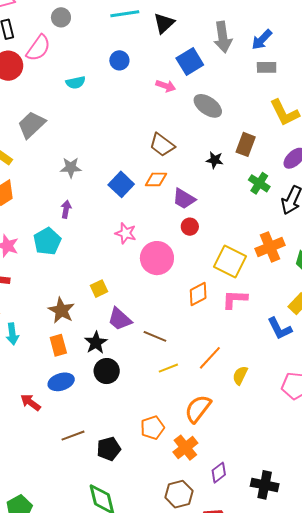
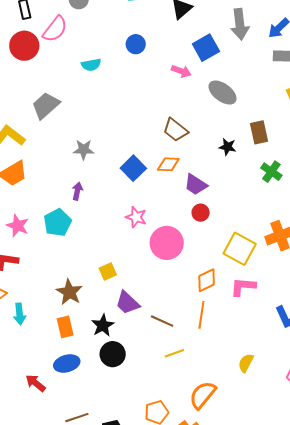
brown rectangle: (246, 144) -> (259, 132), turned -35
orange line: (210, 358) -> (201, 315), moved, turned -36

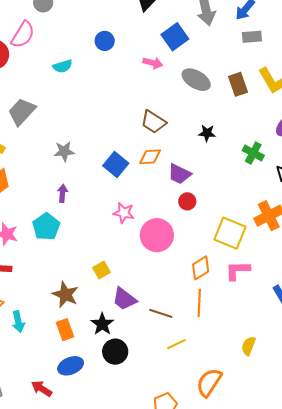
brown rectangle: (259, 132) -> (238, 84), moved

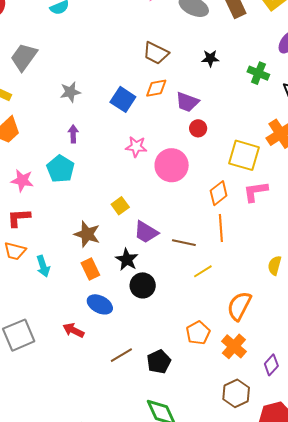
blue ellipse: (71, 366) -> (100, 304), turned 55

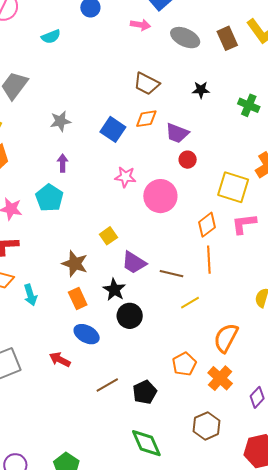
brown hexagon: (236, 393) -> (207, 426), moved

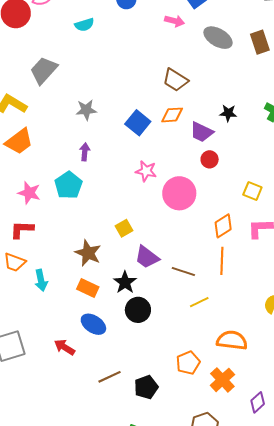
black star: (201, 90) -> (228, 113), moved
yellow square: (233, 187) -> (252, 191), size x0.6
orange rectangle: (78, 299) -> (88, 288), turned -45
orange semicircle: (226, 338) -> (232, 340), turned 64

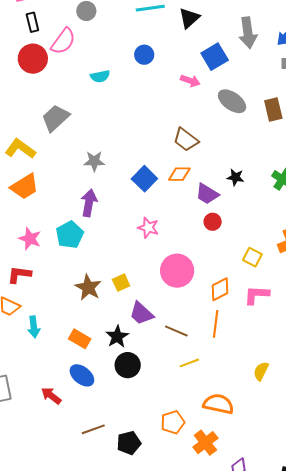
purple arrow: (85, 152) -> (89, 203), size x1.5
pink circle: (179, 193) -> (177, 271), moved
brown star: (88, 253) -> (88, 287), moved

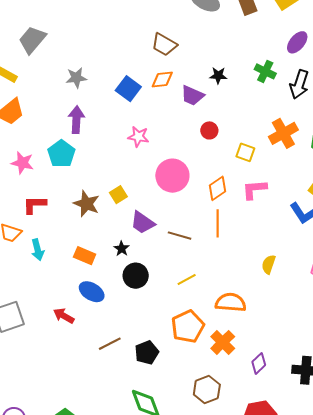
red circle: (213, 222) -> (209, 130), moved
red L-shape: (19, 275) -> (34, 205), moved
black star: (117, 337) -> (122, 249), size x0.7
yellow line: (189, 363) -> (187, 280), moved
orange pentagon: (173, 422) -> (188, 327), size x1.4

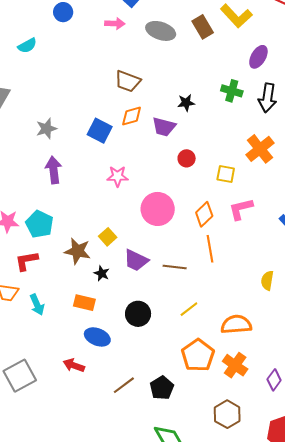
cyan pentagon: (61, 154) -> (39, 224), moved
black star: (122, 249) -> (102, 273), moved

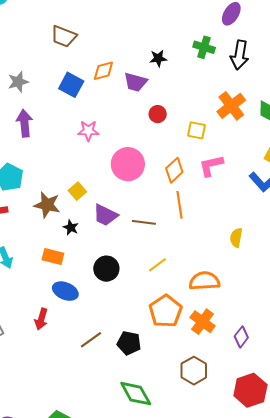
brown trapezoid: (128, 81) -> (64, 36), moved
red arrow: (74, 365) -> (41, 319), turned -95
black pentagon: (162, 388) -> (129, 343), turned -30

